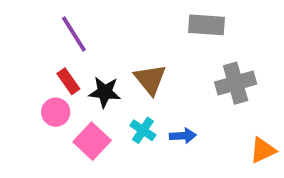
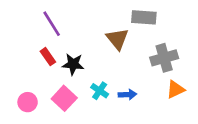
brown triangle: (150, 79) -> (117, 39), moved
pink circle: (56, 112) -> (28, 102), moved
orange triangle: (263, 150) -> (176, 89), moved

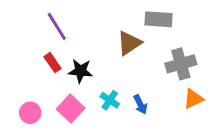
brown triangle: (117, 39) -> (129, 43), turned 35
blue arrow: (127, 95) -> (140, 104), turned 66

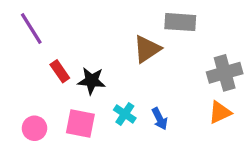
purple line: (57, 26) -> (31, 28), moved
gray cross: (181, 64) -> (225, 73), moved
pink square: (71, 109) -> (80, 124), turned -32

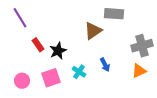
black star: (92, 81) -> (58, 51), turned -30
blue arrow: (160, 119) -> (105, 65), moved
pink square: (80, 124) -> (51, 78), turned -30

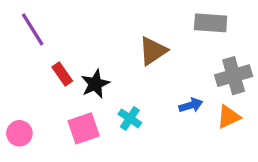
gray rectangle: (114, 14) -> (211, 23), moved
blue arrow: (105, 65) -> (191, 105), moved, turned -80
pink circle: (22, 81) -> (19, 133), moved

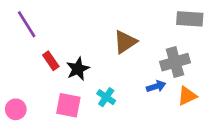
gray rectangle: (211, 23) -> (190, 19), moved
gray cross: (234, 76) -> (175, 62), moved
pink square: (84, 128) -> (68, 105), turned 30

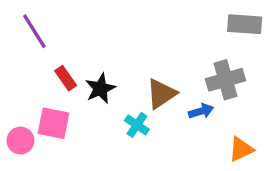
brown triangle: (125, 42) -> (161, 94), moved
orange triangle: (187, 96) -> (241, 149), moved
pink square: (68, 105) -> (53, 123), moved

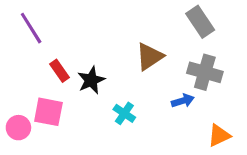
gray rectangle: (245, 24) -> (200, 22), moved, turned 52
gray cross: (225, 80) -> (205, 72), turned 32
brown triangle: (161, 94) -> (150, 57), moved

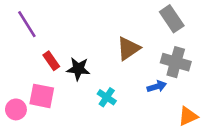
black star: (91, 80) -> (78, 69), turned 30

